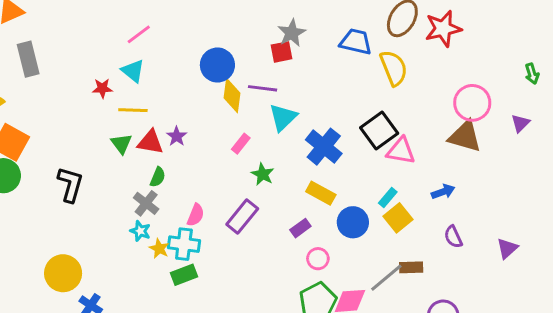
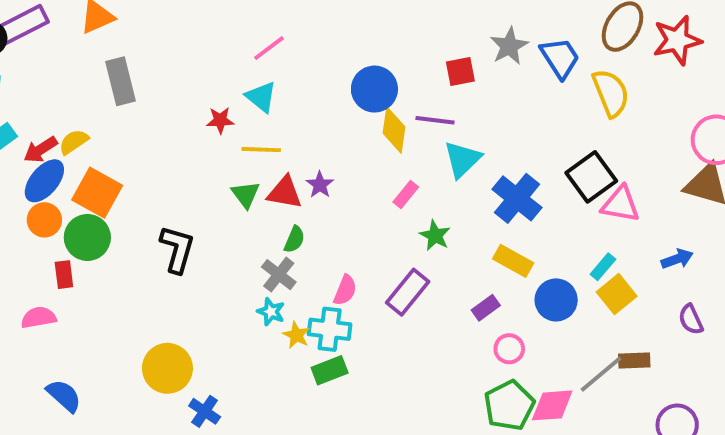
gray star: (292, 33) -> (509, 46), moved
blue trapezoid: (356, 42) -> (560, 58), turned 44

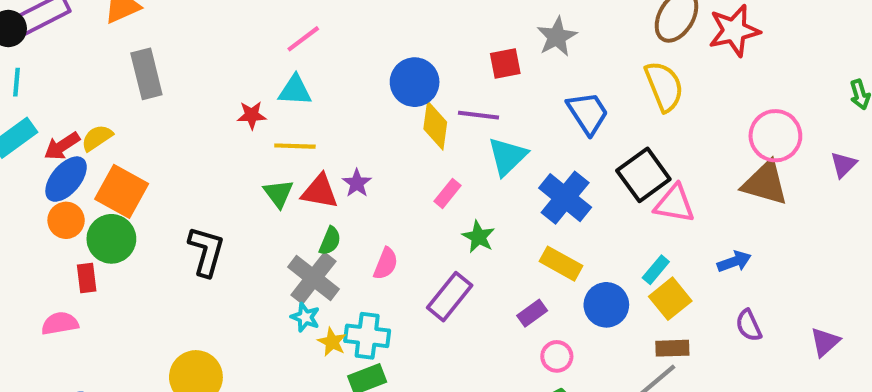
blue trapezoid: (560, 58) -> (588, 113), moved
cyan triangle: (261, 97) -> (295, 90), turned -36
gray cross: (279, 275) -> (313, 278), size x1.4
pink semicircle: (345, 290) -> (386, 264), moved
brown rectangle: (634, 360) -> (672, 348), moved

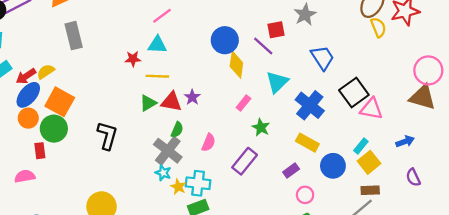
yellow semicircle: (664, 86) -> (378, 27), moved, size x0.7
purple line: (478, 115) -> (263, 46), moved, turned 35
green triangle: (278, 193) -> (148, 103), turned 36

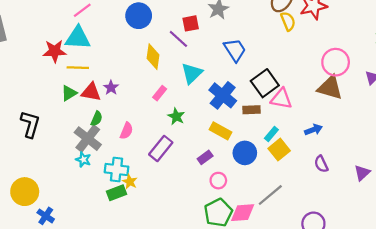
blue circle: (225, 40) -> (139, 16), moved
cyan triangle: (157, 45) -> (78, 38), size x1.4
red star: (133, 59) -> (55, 51), size x1.5
yellow star: (178, 187) -> (130, 182), moved
brown rectangle: (370, 190) -> (251, 110), moved

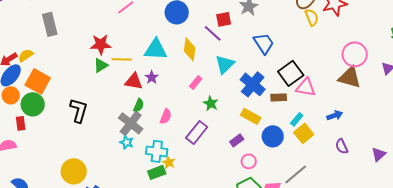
cyan triangle: (78, 38) -> (156, 49), moved
green triangle: (69, 93) -> (101, 65), moved

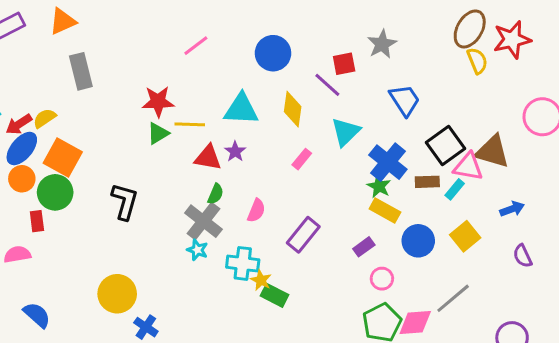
brown triangle: (350, 77) -> (492, 152), moved
green star: (211, 103) -> (379, 186), moved
cyan rectangle: (297, 119) -> (455, 189), moved
green rectangle: (157, 172) -> (275, 295), moved, turned 48

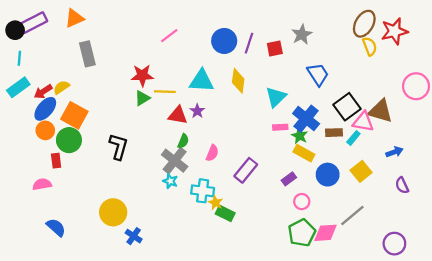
purple line: (327, 85) -> (249, 43), moved, turned 66
pink rectangle: (302, 159) -> (280, 127), moved, turned 48

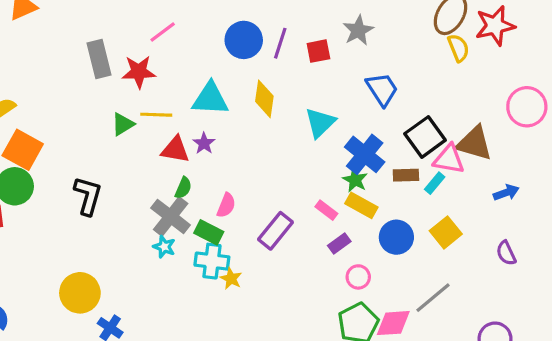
gray rectangle: (87, 54) -> (99, 59), moved
red star: (142, 75) -> (139, 72), moved
pink rectangle: (280, 127) -> (326, 210), moved, turned 40
blue arrow: (394, 152) -> (506, 193), moved
green rectangle: (225, 213) -> (209, 232), moved

